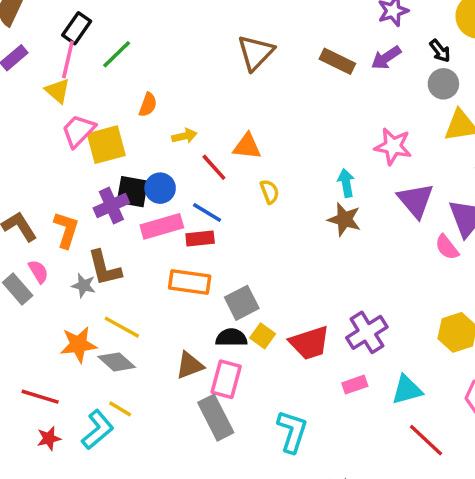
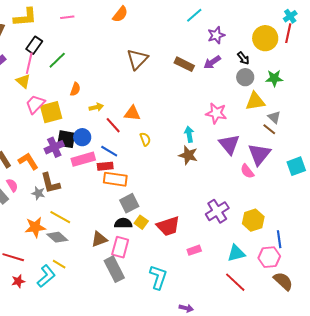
orange L-shape: (66, 230) -> (28, 161), turned -50
orange rectangle: (190, 282) -> (115, 179), moved
purple cross: (367, 332) -> (217, 211), moved
cyan triangle: (407, 390) -> (236, 253), moved

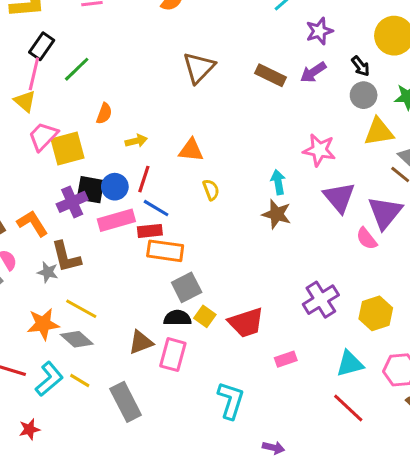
red line: (113, 125) -> (144, 179), moved, turned 60
gray rectangle: (114, 269) -> (126, 402), moved
cyan L-shape: (46, 276) -> (49, 379), moved
red star: (18, 281) -> (29, 429), moved

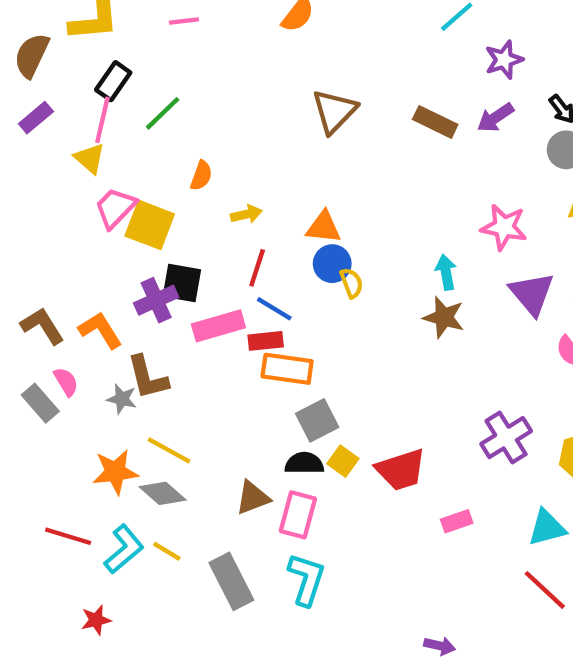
yellow square: (68, 149) -> (150, 225), turned 36
blue circle: (115, 187) -> (332, 264), moved
cyan L-shape: (231, 400) -> (306, 579), moved

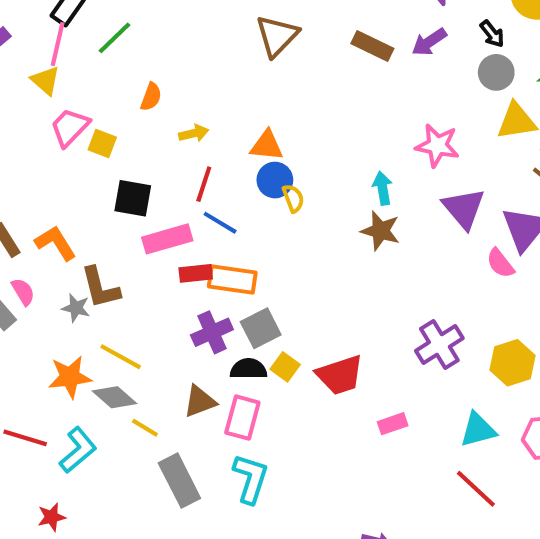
yellow square: (150, 225) -> (102, 143), size x0.6
purple cross: (156, 300) -> (212, 332), moved
red rectangle: (266, 341) -> (196, 273), moved
yellow line: (167, 551) -> (145, 428), moved

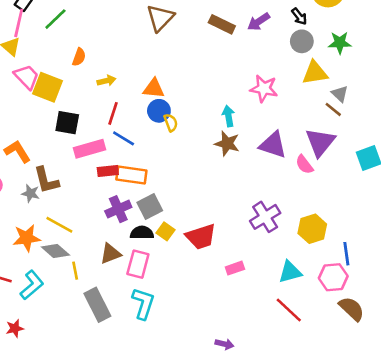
pink trapezoid: (70, 127) -> (27, 77), turned 92
yellow square: (102, 143) -> (48, 87), size x1.6
purple triangle: (464, 208) -> (273, 145), moved, turned -32
yellow line: (145, 428) -> (75, 271), turned 48

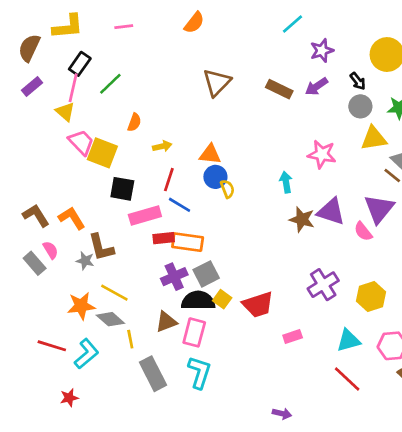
brown star: (227, 144) -> (302, 219), moved
black semicircle: (142, 233) -> (198, 301), size x1.4

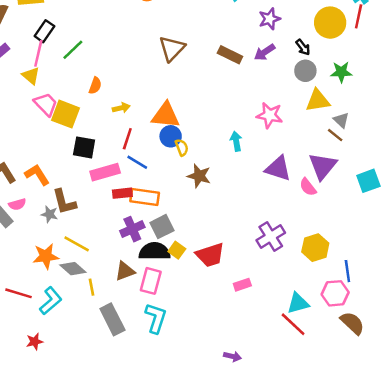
orange triangle: (210, 154) -> (166, 115), size x1.4
brown star: (302, 219) -> (199, 176), moved
pink semicircle: (51, 250) -> (17, 204), turned 105
cyan triangle: (348, 340) -> (298, 303), moved

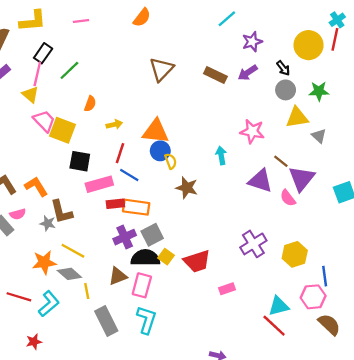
brown line: (335, 135) -> (281, 161), moved

